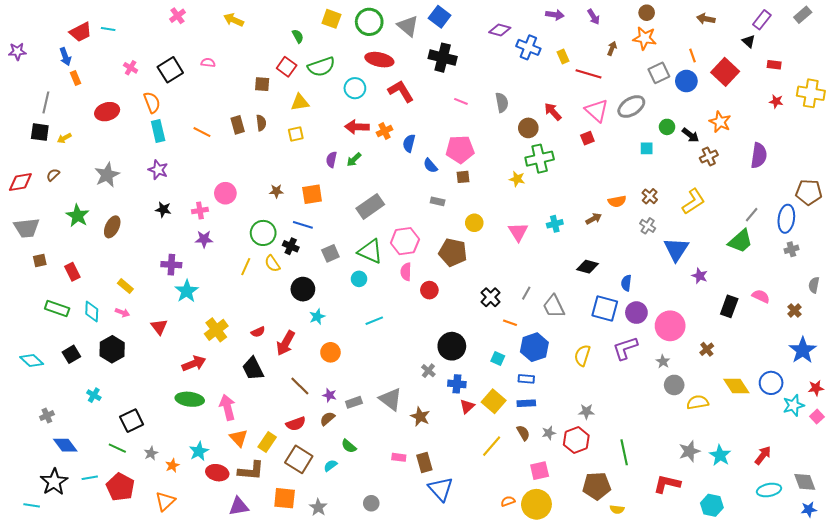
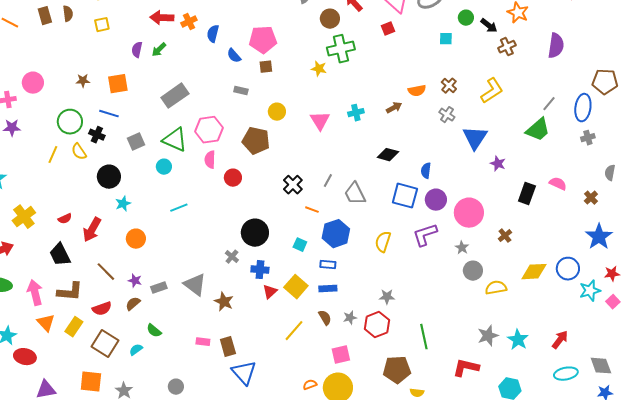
yellow diamond: (736, 386) -> (534, 272), turned -60
brown L-shape: (251, 471) -> (70, 292), moved

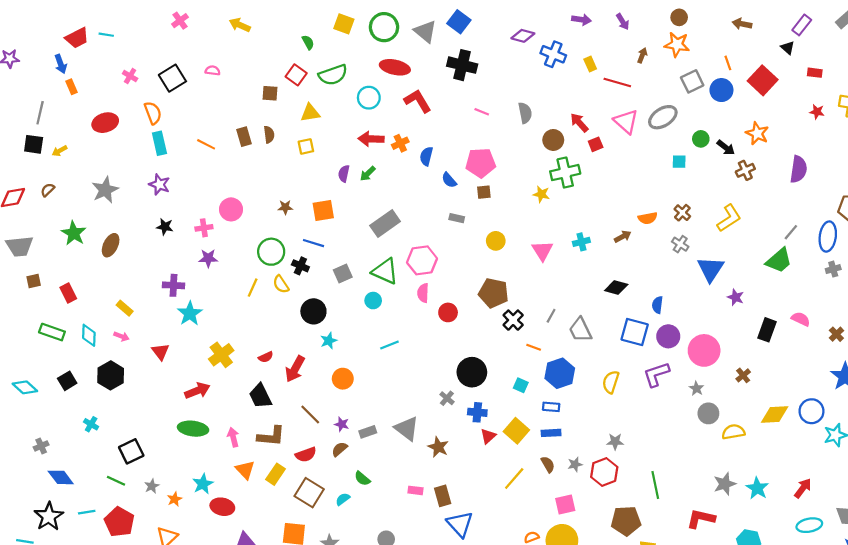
red square: (388, 29) -> (596, 144), moved
brown pentagon: (256, 141) -> (494, 293), moved
pink arrow: (35, 293) -> (233, 437), size x0.7

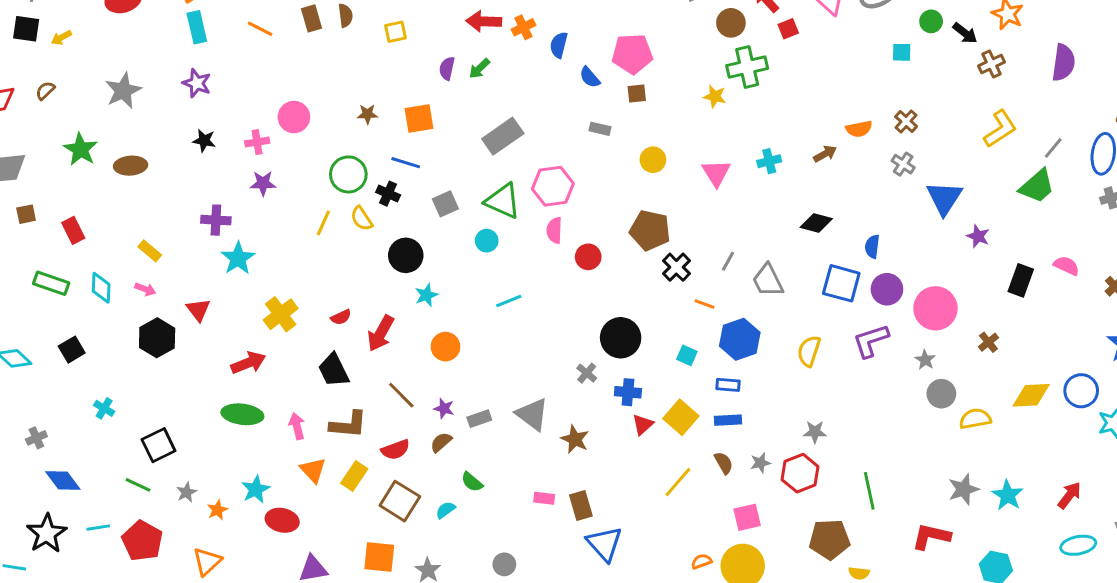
yellow L-shape: (729, 218) -> (1000, 129), moved
brown ellipse: (111, 245) -> (131, 166), turned 60
black hexagon: (111, 375) -> (157, 338), moved

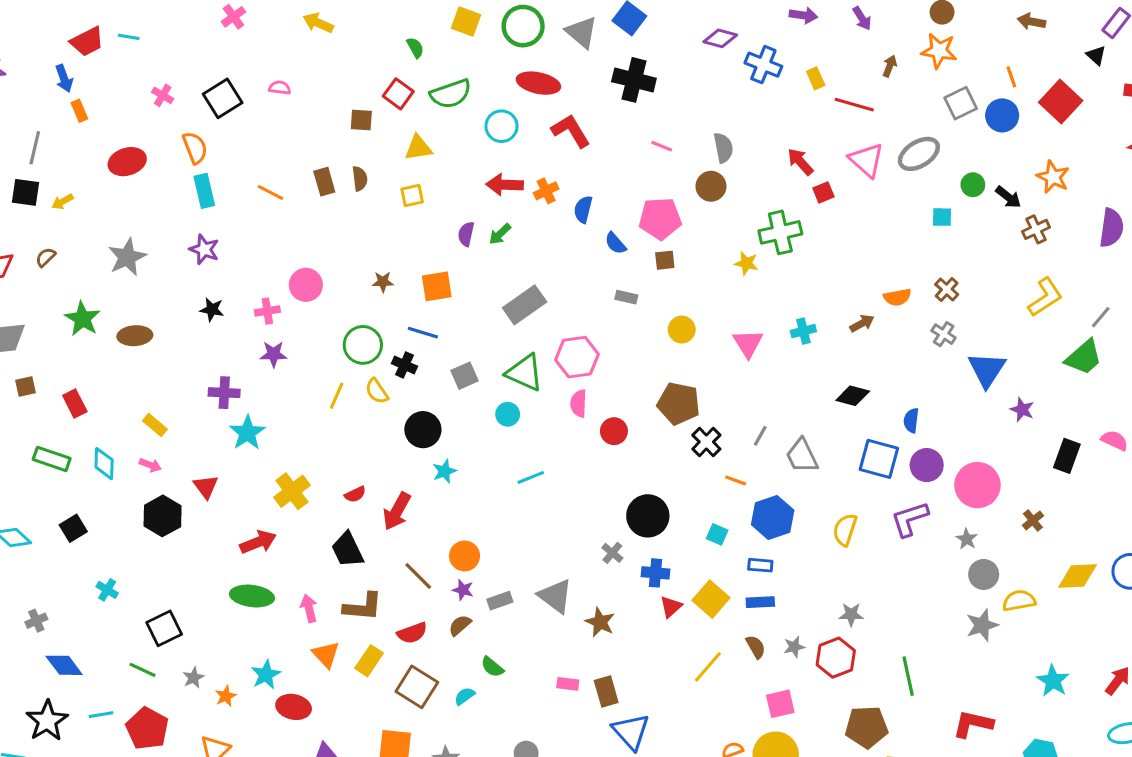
brown circle: (731, 23) -> (711, 186), moved
orange circle: (445, 347) -> (465, 556), moved
gray star: (963, 489) -> (982, 625), moved

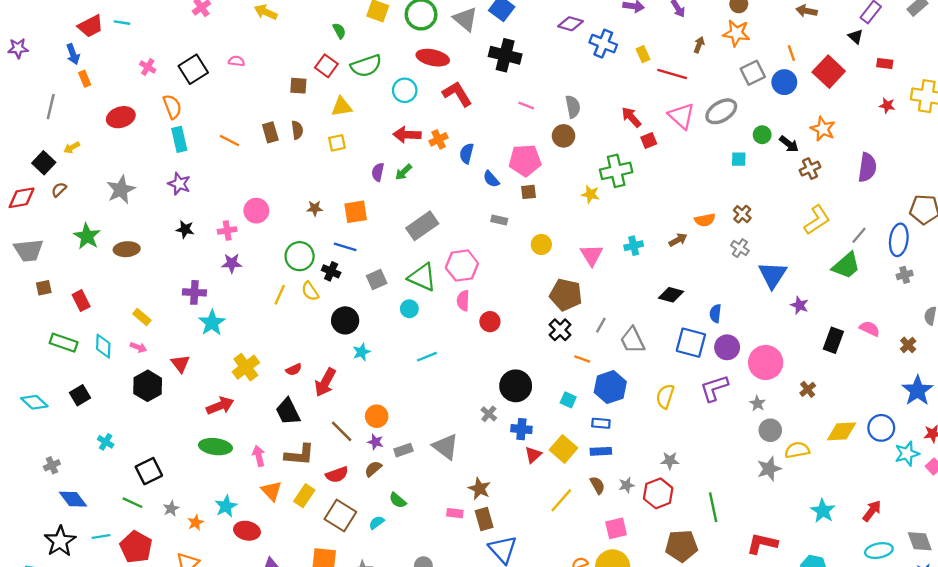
black square: (26, 192) -> (44, 163), moved, turned 35
brown pentagon: (679, 403) -> (566, 295), moved
brown star: (600, 622) -> (479, 489), moved

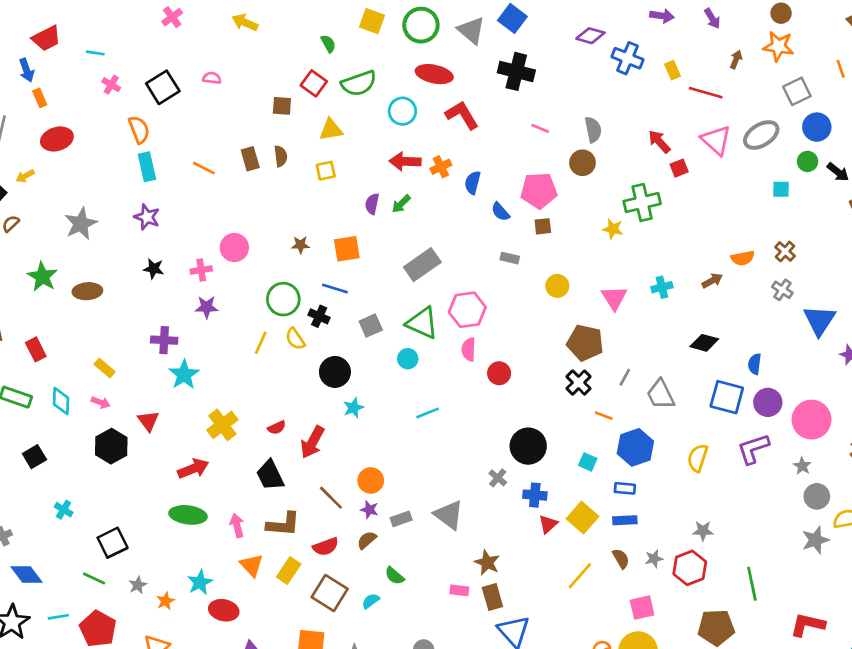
cyan line: (122, 23) -> (95, 53), moved
blue circle: (784, 82) -> (817, 127), moved
red ellipse: (121, 117) -> (57, 139), moved

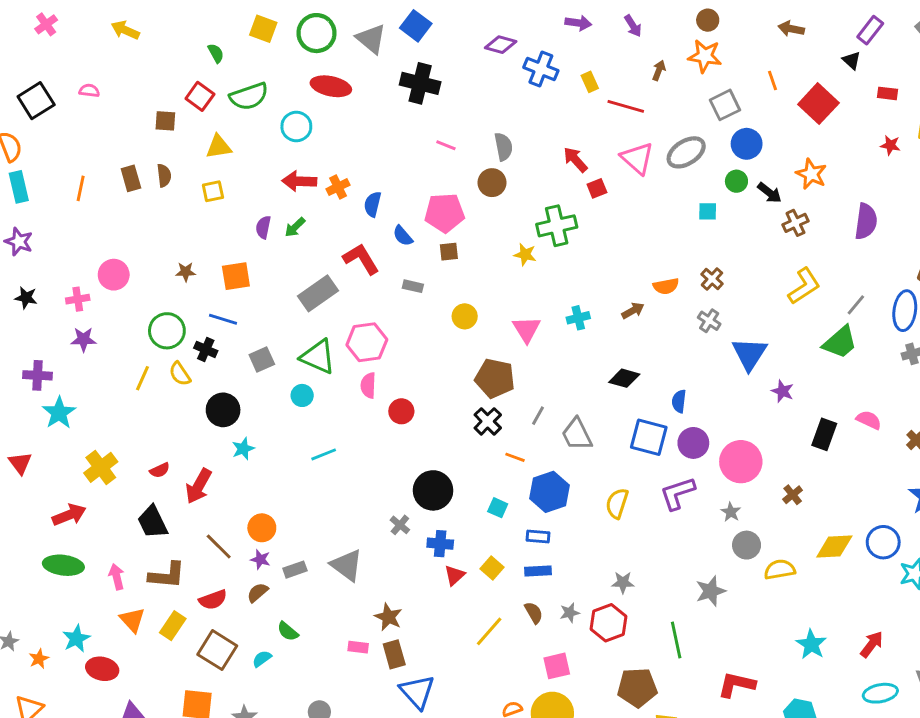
red L-shape: (462, 115) -> (361, 259), moved
orange line: (204, 168) -> (81, 188), turned 75
yellow square: (582, 518) -> (492, 568), size x0.7
gray star: (815, 540) -> (711, 591), moved

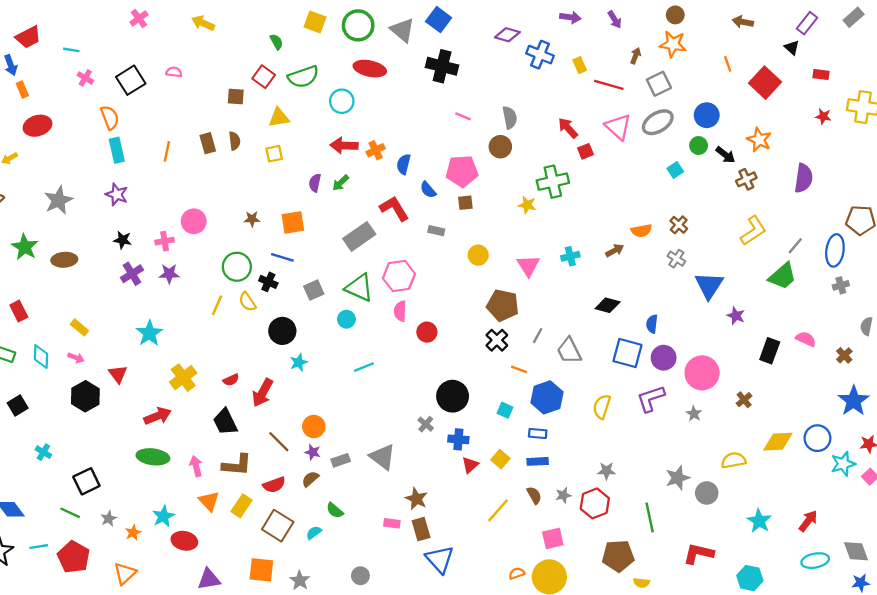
gray square: (725, 105) -> (659, 84), moved
cyan square: (708, 211) -> (675, 170), turned -35
purple cross: (37, 375) -> (132, 274), moved, turned -35
gray circle: (747, 545) -> (707, 493), moved

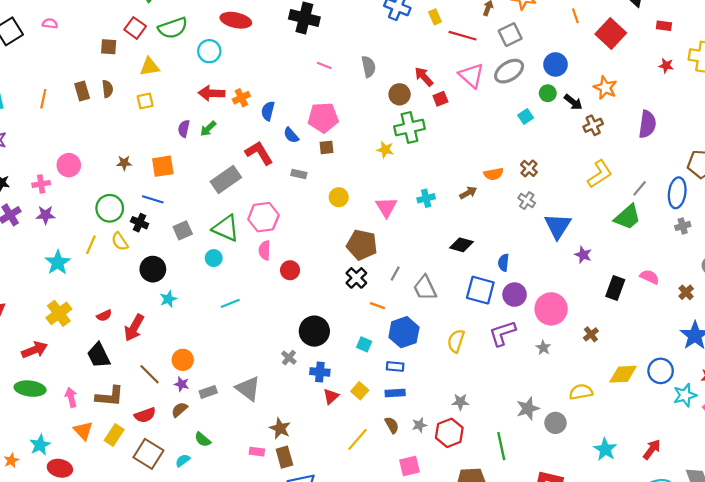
brown circle: (500, 147) -> (400, 94), moved
cyan star: (149, 333) -> (58, 262), moved

